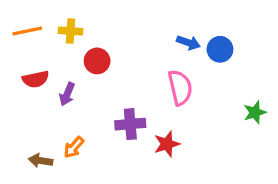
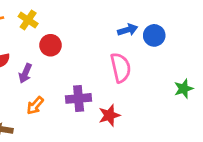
yellow cross: (70, 31) -> (28, 20), turned 30
blue arrow: (188, 43) -> (128, 30), turned -36
orange arrow: (74, 147) -> (35, 105), moved

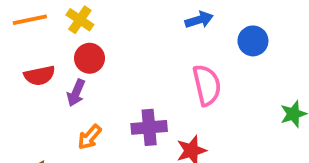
blue arrow: (128, 30) -> (199, 20), moved
red circle: (50, 45) -> (90, 58), moved

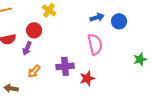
yellow cross: (80, 20) -> (49, 10), moved
blue arrow: (199, 20) -> (97, 17), moved

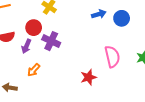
pink semicircle: (95, 44) -> (112, 57), moved
purple cross: (65, 66) -> (51, 41), moved, turned 30

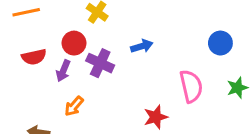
blue arrow: (99, 14) -> (142, 46), moved
blue circle: (122, 18) -> (220, 43), moved

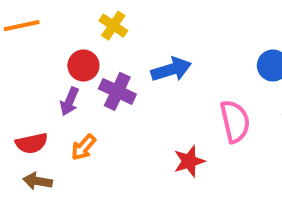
blue arrow: (142, 46) -> (171, 69), size x1.4
red semicircle: (34, 57) -> (32, 143), moved

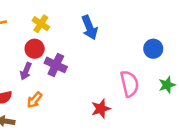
yellow cross: (113, 26) -> (41, 24), moved
blue arrow: (171, 69) -> (90, 27), moved, turned 85

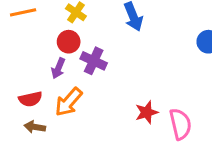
pink semicircle: (130, 84) -> (180, 124), moved
orange arrow: (35, 100) -> (69, 102), size x1.5

